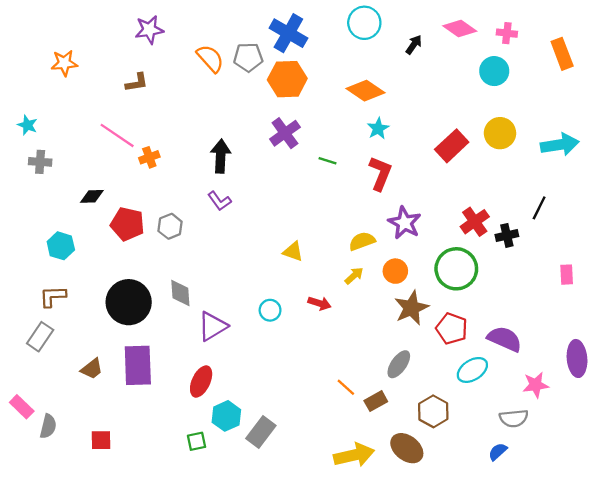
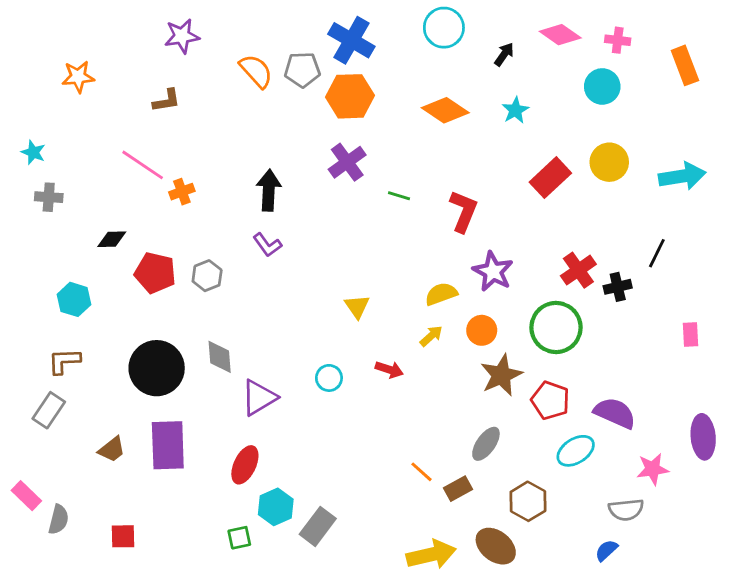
cyan star: (378, 129) -> (515, 110), moved
yellow triangle: (293, 252) -> (357, 306), turned 35

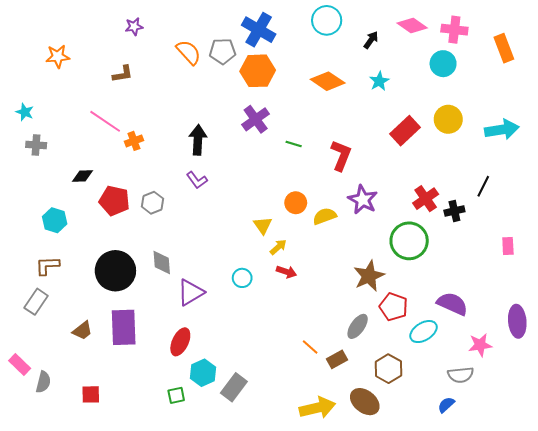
purple star: (182, 36) -> (134, 27), size x0.7
pink cross: (618, 40) -> (454, 30), size x1.4
orange circle: (482, 330) -> (296, 203), moved
yellow arrow: (431, 336) -> (278, 247), moved
red pentagon: (550, 400) -> (394, 307), moved

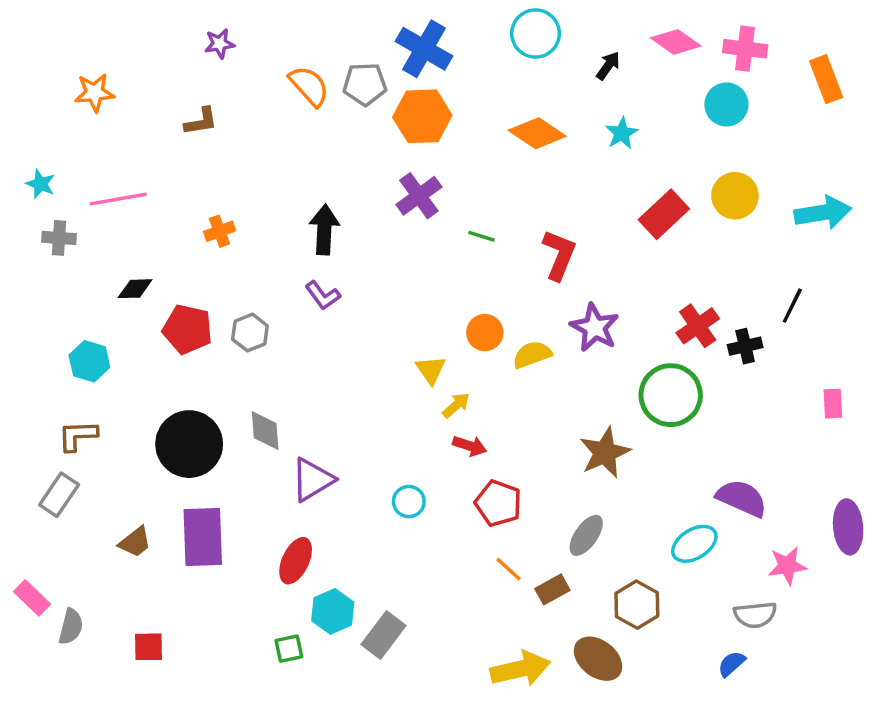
pink line: (105, 121) -> (118, 199), moved, turned -44
cyan circle: (242, 278) -> (409, 502), moved
red pentagon: (394, 307) -> (498, 503), moved

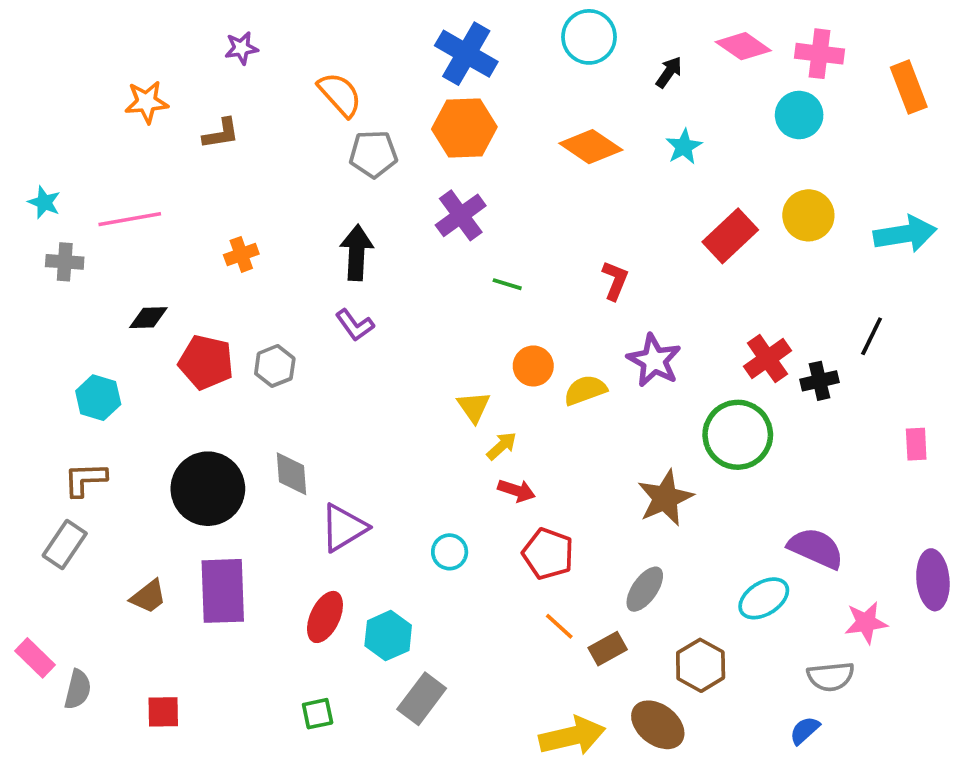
gray pentagon: (365, 84) -> (373, 154), moved
orange star: (95, 93) -> (147, 102), moved
green line: (481, 236) -> (507, 284), moved
red L-shape: (559, 255) -> (615, 280), size x0.7
cyan hexagon: (333, 611) -> (388, 636), moved

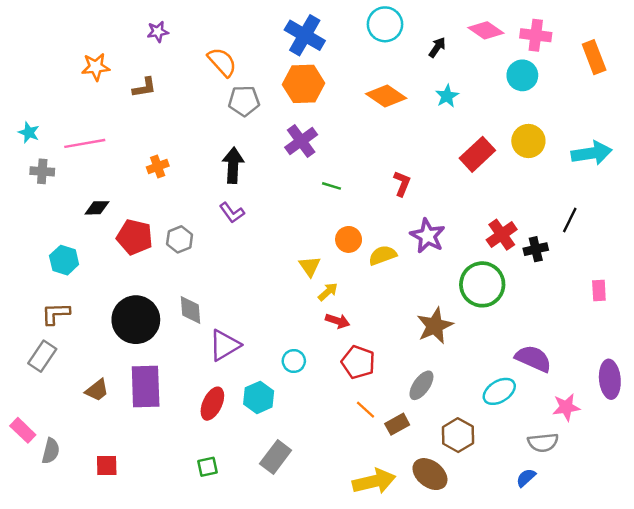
cyan hexagon: (388, 636) -> (259, 397), moved

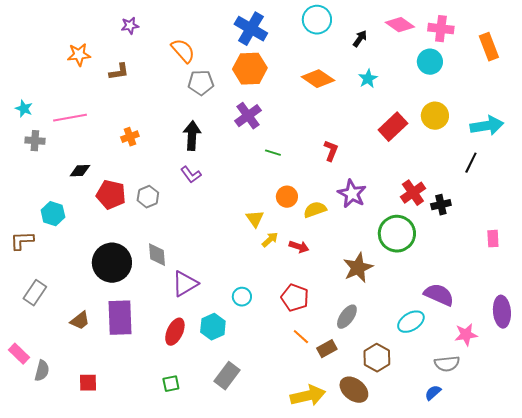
black line: (570, 220) -> (471, 163), moved
brown L-shape: (56, 314) -> (22, 241), moved
red arrow: (338, 321) -> (299, 247), moved

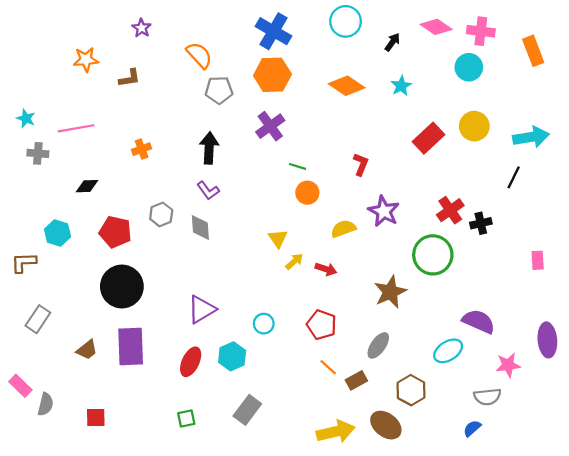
purple star: (130, 26) -> (142, 28), turned -30
red pentagon: (111, 195) -> (115, 232), moved
orange circle: (287, 197) -> (307, 193), moved
gray diamond: (157, 255) -> (200, 228), moved

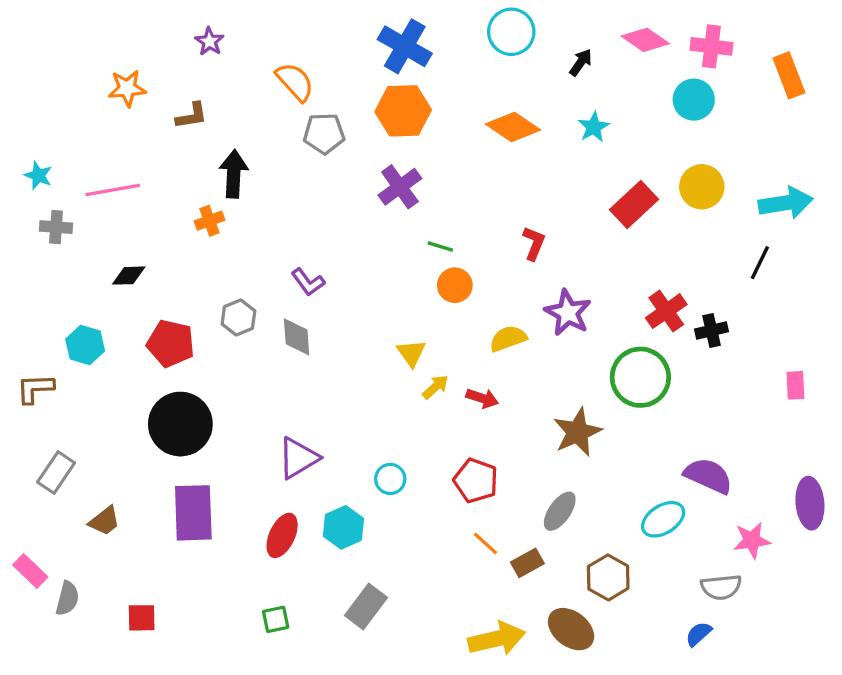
black arrow: (209, 148) -> (234, 174), moved
brown trapezoid: (87, 350) -> (105, 521), moved

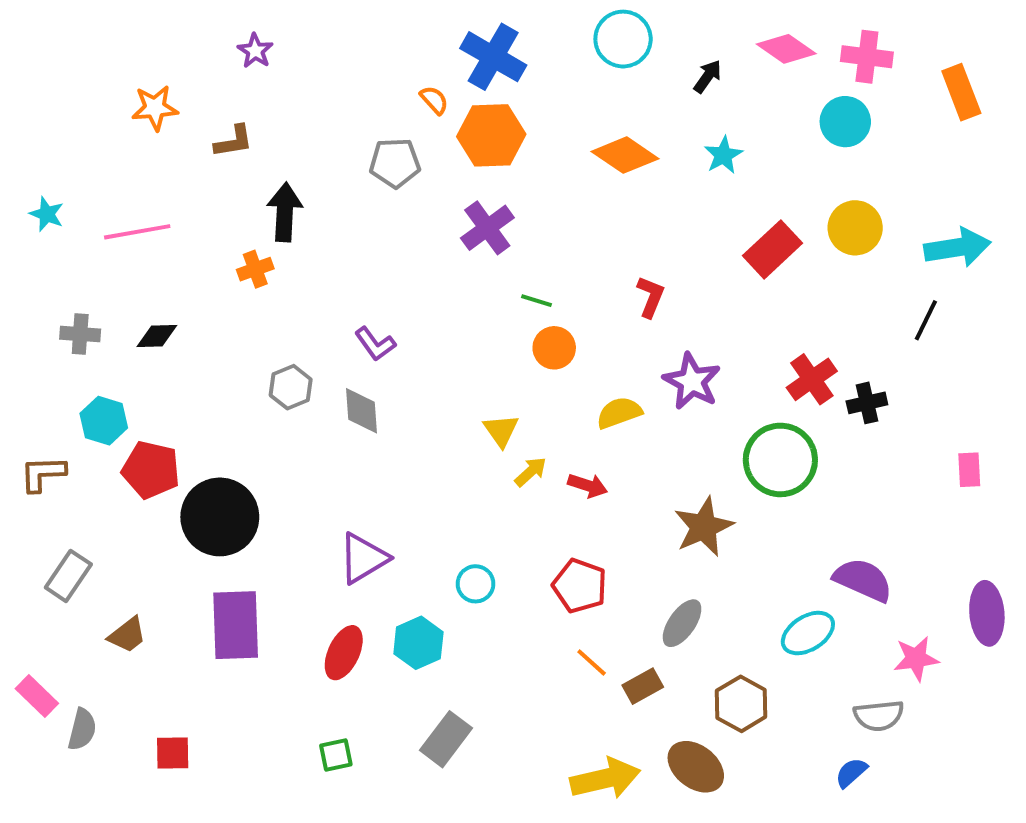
orange semicircle: (295, 82) -> (434, 100), moved, size x0.6
gray cross: (56, 227) -> (80, 334), moved
red pentagon: (171, 343) -> (151, 470), moved

